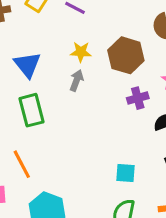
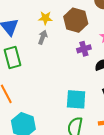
cyan square: (126, 173) -> (76, 99), size x1.5

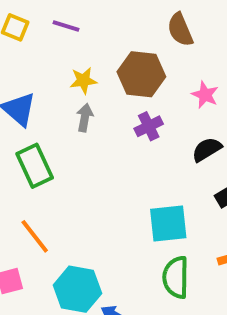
purple cross: (84, 49) -> (149, 126), moved

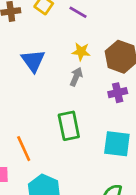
green rectangle: (35, 166) -> (69, 126), moved
cyan square: (168, 223) -> (117, 144), moved

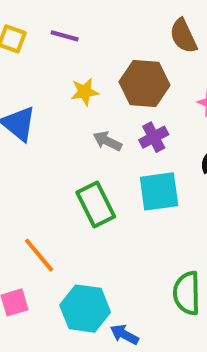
gray arrow: (76, 77) -> (107, 141), moved, turned -72
cyan square: (117, 144) -> (159, 191), moved

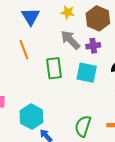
gray arrow: (107, 141) -> (70, 40), size x1.5
orange line: (39, 255) -> (24, 50), moved

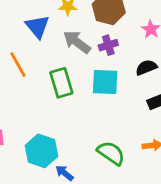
blue triangle: (31, 17) -> (37, 27), moved
green semicircle: (83, 126) -> (111, 153), turned 115

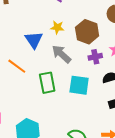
purple cross: (108, 45) -> (95, 57), moved
orange line: (18, 65) -> (17, 66), turned -30

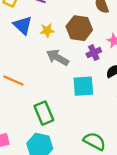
blue triangle: (34, 40) -> (23, 25), moved
green rectangle: (47, 83) -> (44, 113), moved

